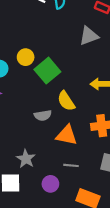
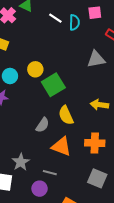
gray semicircle: (43, 115) -> (43, 125), turned -56
gray line: (71, 165) -> (50, 173), moved

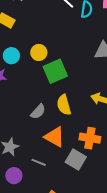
gray square: (97, 178) -> (76, 160), moved
purple circle: (40, 189) -> (14, 176), moved

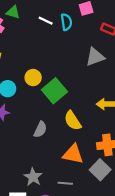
gray semicircle: (38, 112) -> (40, 129), moved
gray square: (76, 160) -> (100, 170), turned 30

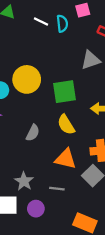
yellow circle: (33, 78) -> (27, 79), size x1.6
green square: (54, 91) -> (64, 92), moved, turned 30

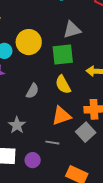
gray triangle: (91, 60) -> (72, 30), moved
orange triangle: (66, 159) -> (61, 116), turned -35
gray star: (24, 181) -> (17, 125), moved

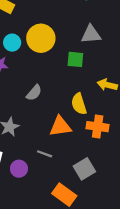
green square: (63, 55) -> (75, 59), size x0.7
yellow semicircle: (63, 85) -> (79, 104), moved
gray square: (86, 132) -> (84, 169), moved

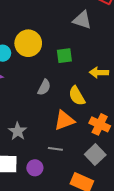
gray triangle: (91, 34) -> (82, 20), moved, turned 36
gray semicircle: (34, 93) -> (44, 87), moved
orange cross: (98, 127) -> (100, 124), moved, turned 30

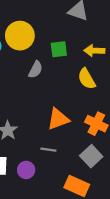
yellow arrow: (99, 72) -> (94, 51), moved
gray semicircle: (44, 87) -> (35, 70), moved
yellow semicircle: (77, 96) -> (87, 79), moved

